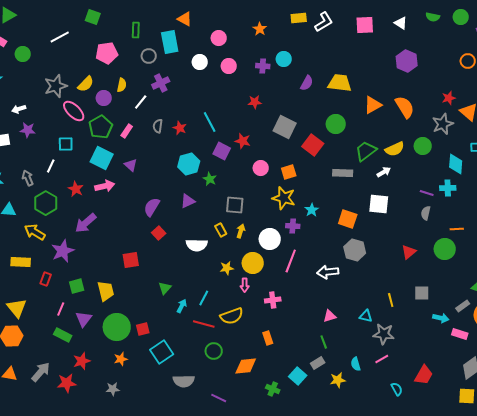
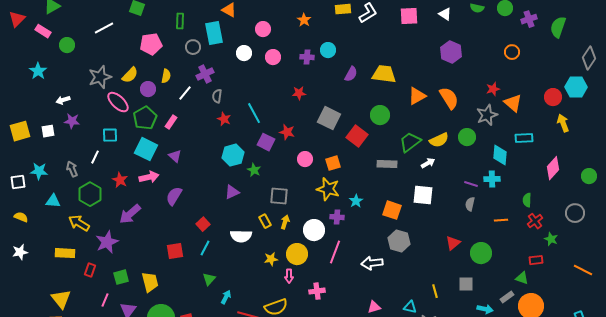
gray semicircle: (158, 126) -> (217, 96), moved
purple semicircle: (152, 207) -> (174, 196), moved
green circle: (445, 249) -> (481, 253), moved
cyan line: (204, 298) -> (205, 248), moved

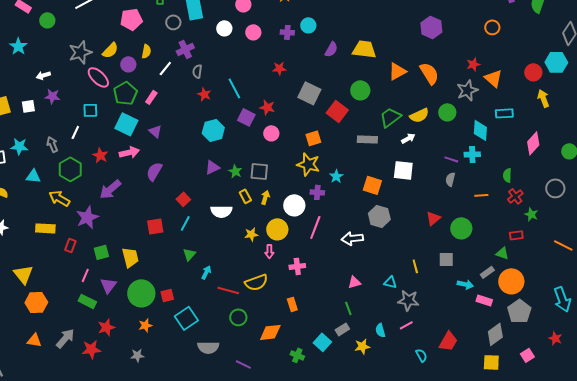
pink circle: (305, 159) -> (271, 133), moved
green star: (254, 170) -> (235, 171), moved
yellow triangle: (61, 299) -> (23, 274), moved

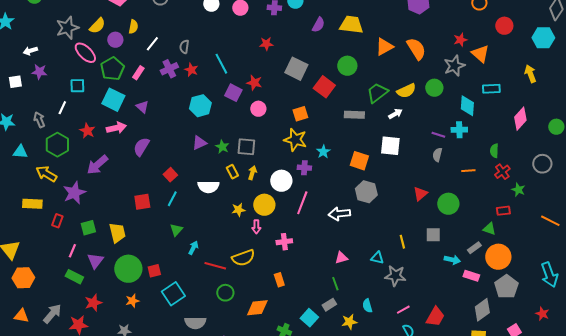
purple cross: (185, 49) -> (169, 69), moved
red circle: (533, 72) -> (504, 26), moved
pink line: (406, 325) -> (403, 310), moved

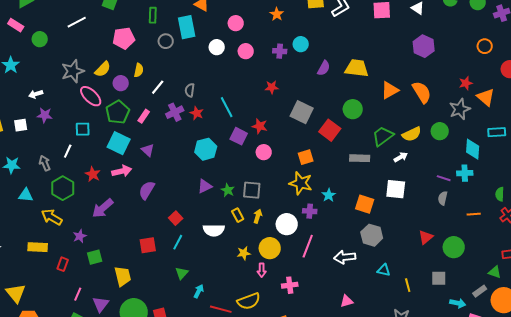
purple star: (74, 193) -> (80, 236), size x0.6
green square: (88, 228) -> (95, 257), moved
cyan triangle: (377, 258) -> (384, 270), moved

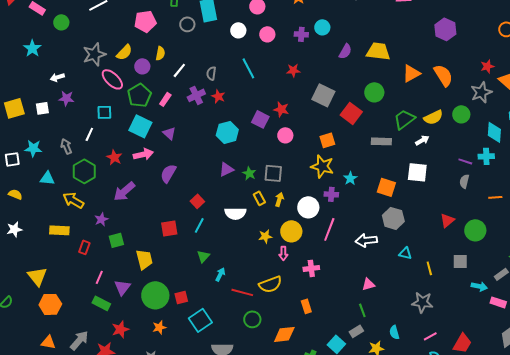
cyan line: (227, 107) -> (248, 68), moved

